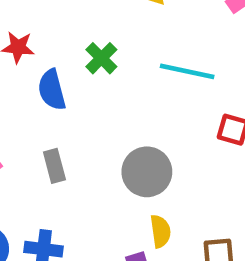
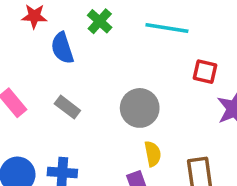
gray rectangle: (54, 166) -> (67, 107), turned -35

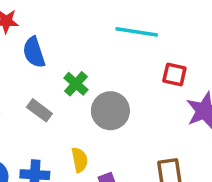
green cross: (100, 21) -> (76, 84), moved
yellow semicircle: (153, 154) -> (80, 160), moved

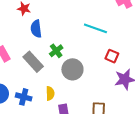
gray rectangle: (39, 110) -> (33, 62), size x1.5

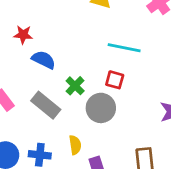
blue semicircle: (36, 29) -> (44, 60), turned 132
red square: (112, 56) -> (115, 80), moved

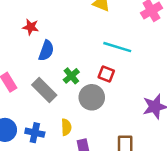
blue semicircle: (44, 60) -> (46, 51), turned 78

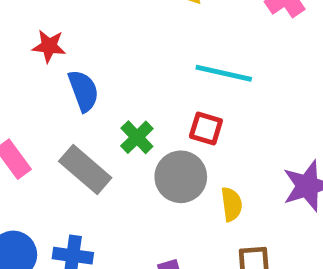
blue semicircle: (46, 51) -> (83, 91), turned -36
yellow semicircle: (66, 127) -> (232, 204), moved

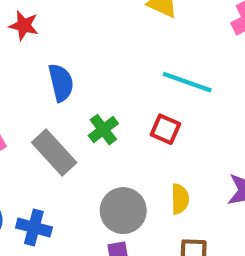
red star: (49, 46) -> (24, 26), moved
gray circle: (181, 177) -> (123, 211), moved

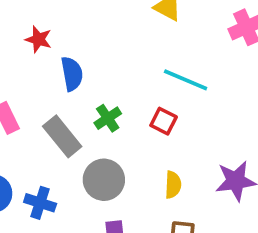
red star: (24, 26) -> (38, 39), moved
gray circle: (123, 211) -> (104, 180), moved

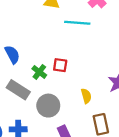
cyan line: (186, 80) -> (77, 23), moved
red square: (164, 121) -> (60, 65), moved

